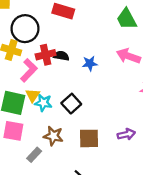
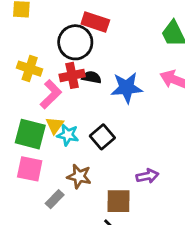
black circle: (25, 29) -> (75, 42), moved
blue star: (90, 63) -> (127, 88), size x1.6
purple arrow: (126, 134) -> (147, 176), moved
brown square: (89, 138) -> (118, 201), moved

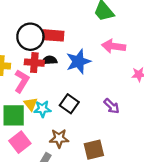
red rectangle: (95, 22) -> (53, 35), moved
red cross: (72, 75) -> (34, 63), turned 30
pink square: (30, 169) -> (20, 142), turned -35
purple arrow: (147, 176) -> (112, 106), moved, turned 70

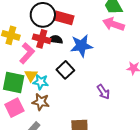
pink arrow: (114, 46) -> (113, 24), moved
black square: (69, 104) -> (65, 70), moved
brown star: (59, 138) -> (41, 102), moved

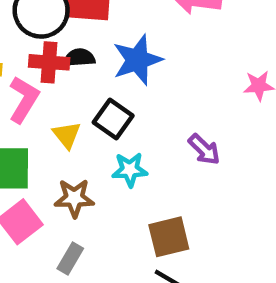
yellow triangle: (31, 75) -> (67, 135), moved
cyan star: (41, 82) -> (130, 170), moved

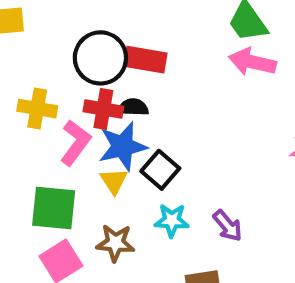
blue star: (137, 60) -> (123, 146), moved
purple arrow: (204, 149) -> (228, 226), moved

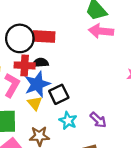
black square: (160, 170) -> (59, 94), turned 30
cyan star: (172, 220) -> (68, 121), turned 30

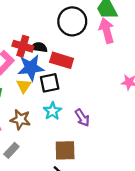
pink arrow: (101, 31) -> (107, 31), turned 55
red rectangle: (44, 37) -> (62, 60), moved
black circle: (20, 38) -> (72, 21), moved

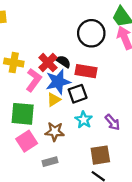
red cross: (23, 46) -> (48, 63), turned 36
black semicircle: (39, 47) -> (63, 62), turned 32
yellow triangle: (24, 86) -> (54, 100), turned 32
gray rectangle: (11, 150) -> (50, 162), turned 40

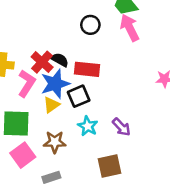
black circle: (91, 33) -> (90, 25), size x0.6

